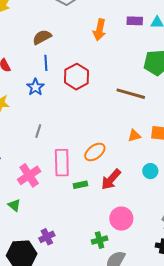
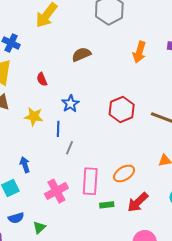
blue line: (46, 63) -> (58, 129), moved
red hexagon: (76, 77) -> (122, 110), moved
green triangle: (14, 205) -> (39, 227), moved, turned 32

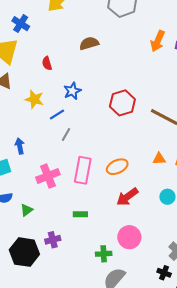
orange arrow: (139, 52) -> (158, 41), moved
blue line: (58, 129) -> (57, 115), turned 49
green rectangle: (107, 205) -> (80, 214), moved

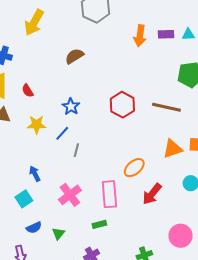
red semicircle: (47, 63) -> (28, 91), moved
orange triangle: (159, 159) -> (173, 149), size x1.5
pink rectangle: (83, 170) -> (109, 194), moved
green rectangle: (80, 214) -> (99, 224), moved
pink circle: (129, 237) -> (181, 236), moved

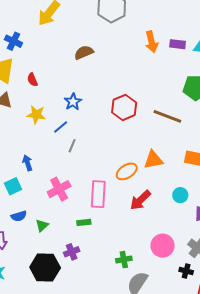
orange arrow: (140, 36) -> (152, 42), turned -30
orange triangle: (173, 149) -> (153, 160), moved

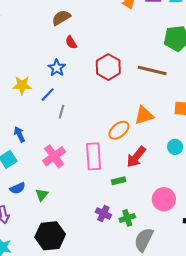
red semicircle: (32, 80) -> (71, 42), moved
green rectangle: (84, 222) -> (119, 181), moved
purple cross: (72, 252) -> (103, 214), moved, turned -35

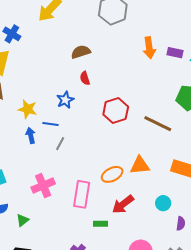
blue line: (48, 95) -> (51, 124), turned 42
blue arrow: (19, 134) -> (31, 136), moved

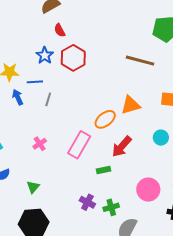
red hexagon: (116, 111) -> (73, 58), moved
pink cross: (43, 186) -> (40, 144), size x0.6
pink rectangle: (82, 194) -> (79, 145), turned 32
green triangle: (23, 220) -> (33, 187), moved

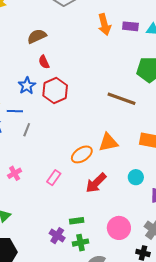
pink rectangle: (79, 145) -> (54, 178), size x0.6
green rectangle: (103, 170) -> (77, 221), moved

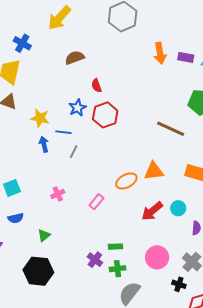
brown semicircle: (37, 36) -> (75, 58), moved
red arrow: (96, 183) -> (152, 211), moved

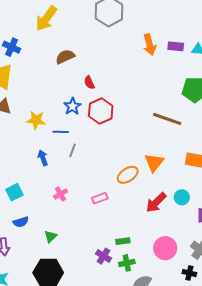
blue arrow: (44, 144) -> (43, 158), moved
orange triangle: (154, 171) -> (154, 163), turned -40
pink rectangle: (96, 202) -> (100, 198), turned 35

